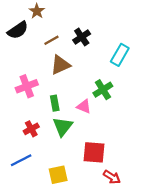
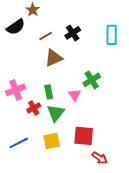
cyan rectangle: (120, 55) -> (112, 35), moved, turned -30
pink cross: (27, 86) -> (16, 90), moved
pink triangle: (84, 106) -> (75, 95), turned 32
red cross: (31, 129) -> (34, 108), moved
yellow square: (58, 175) -> (52, 141), moved

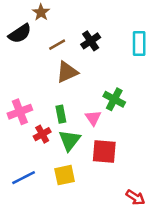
green cross: (92, 80) -> (114, 99), turned -30
red square: (84, 136) -> (104, 151), moved
red arrow: (100, 158) -> (135, 197), moved

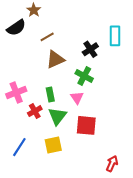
black cross: (91, 41) -> (90, 49), moved
green cross: (114, 99) -> (84, 76), moved
blue line: (24, 178) -> (19, 147), turned -30
red arrow: (135, 197) -> (112, 164), turned -98

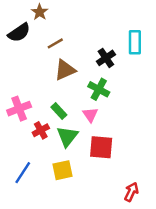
green rectangle: (50, 95) -> (59, 111), turned -32

